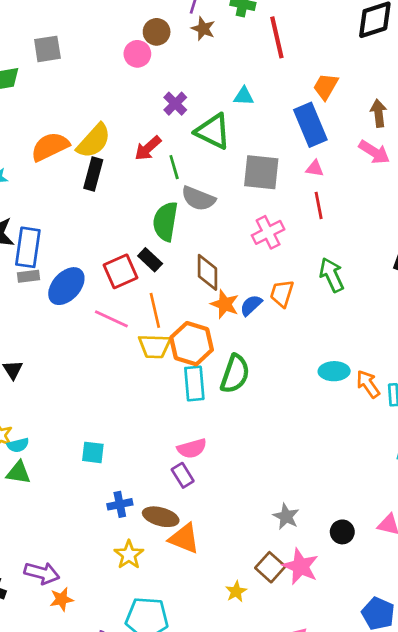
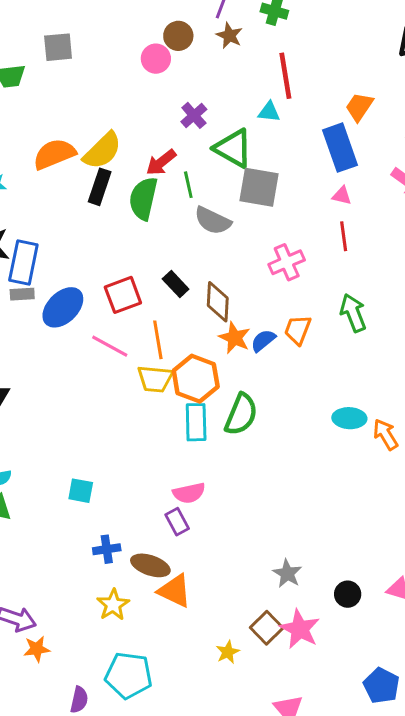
red line: (277, 37) -> (285, 76), moved
gray square: (261, 172) -> (259, 187), moved
green semicircle: (165, 221) -> (143, 199), moved
black rectangle: (150, 260) -> (176, 284), moved

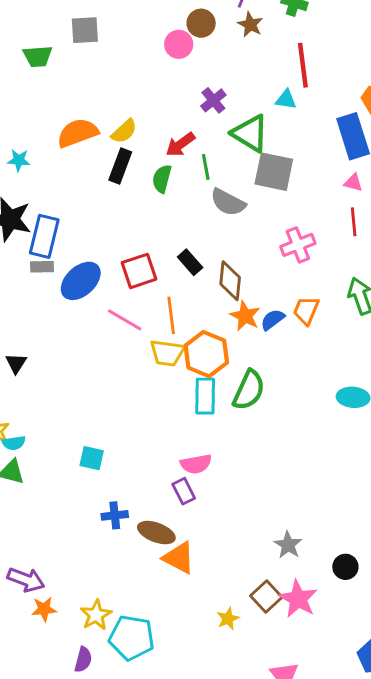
yellow semicircle: (102, 151) -> (124, 131), size x0.7
green semicircle: (143, 199) -> (162, 179), size x0.7
yellow star: (113, 605) -> (96, 615), moved

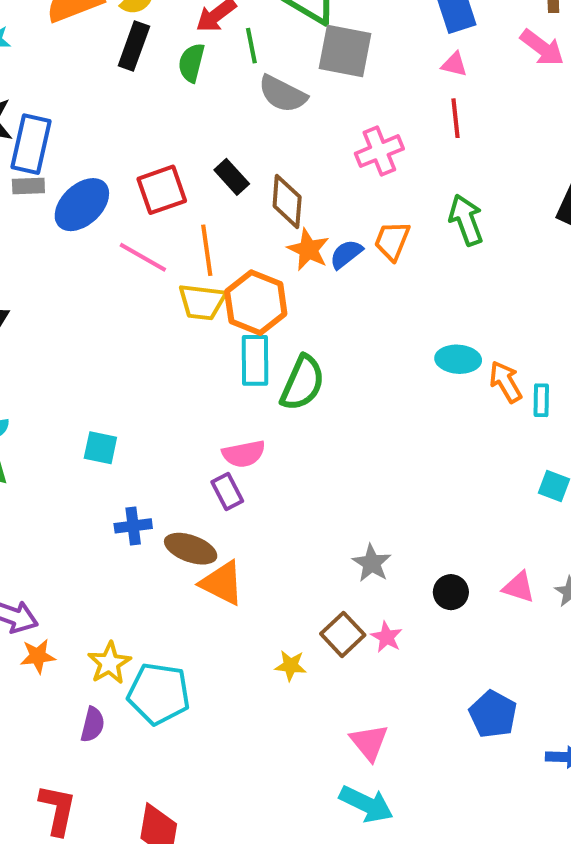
green semicircle: (249, 390) -> (302, 383), moved
pink star: (298, 599) -> (387, 637), size x0.6
yellow star: (228, 619) -> (291, 666), turned 30

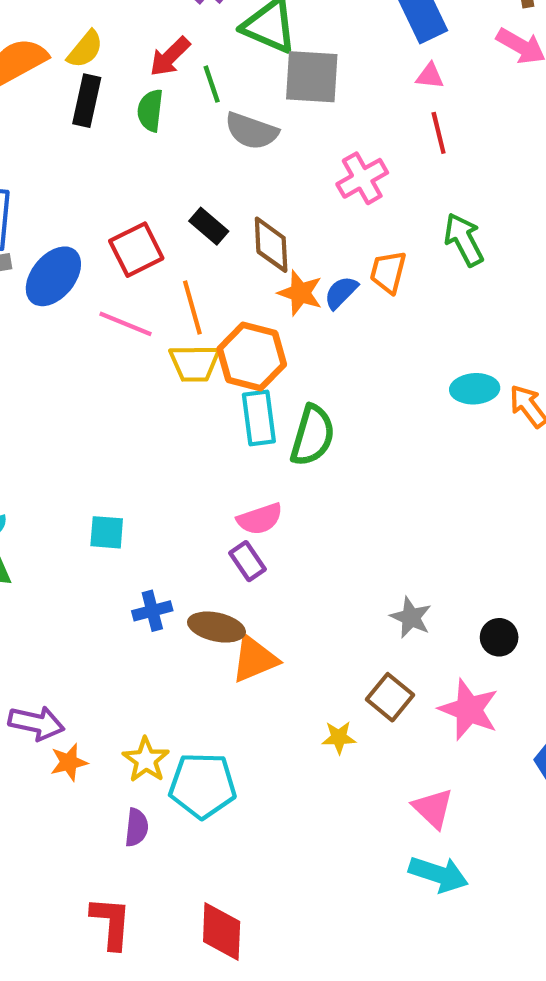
orange triangle: (222, 583) -> (255, 659), turned -42
pink star: (387, 637) -> (469, 710), moved, size x1.8

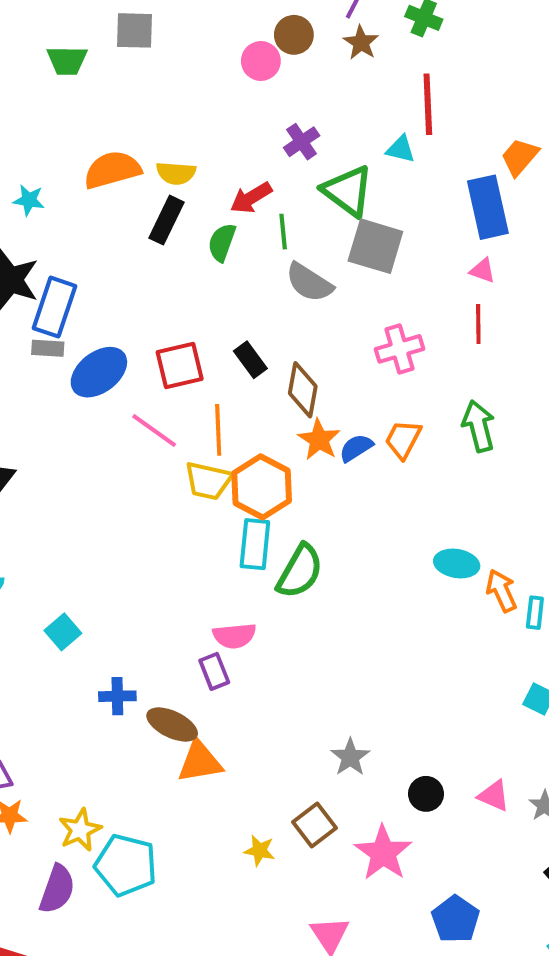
yellow semicircle: (85, 49) -> (176, 173), turned 42
cyan square: (107, 532) -> (63, 632), moved, turned 32
purple semicircle: (137, 827) -> (57, 889), size x1.4

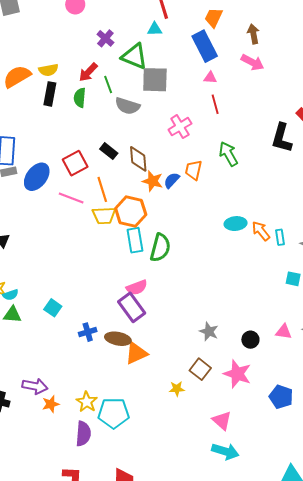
purple rectangle: (214, 671) -> (132, 307), size x1.6

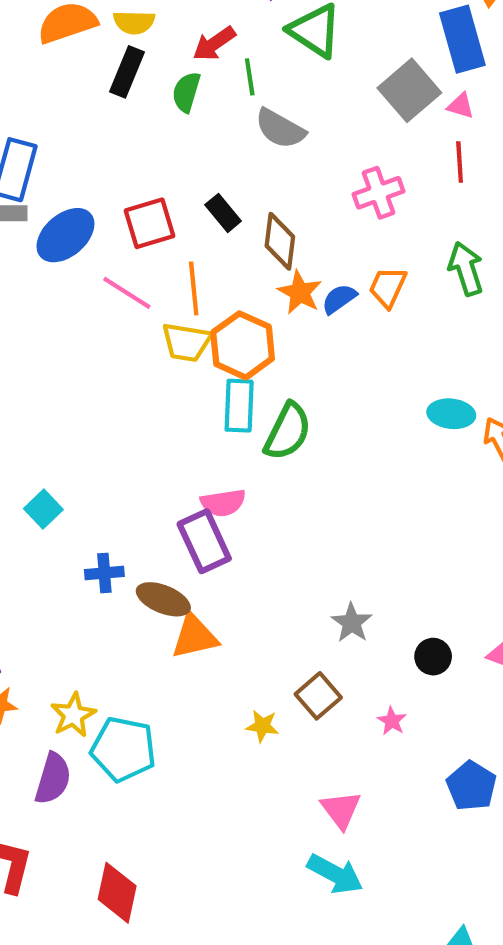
gray square: (155, 80) -> (409, 90), moved, turned 36
pink star: (237, 374) -> (392, 721), size x0.5

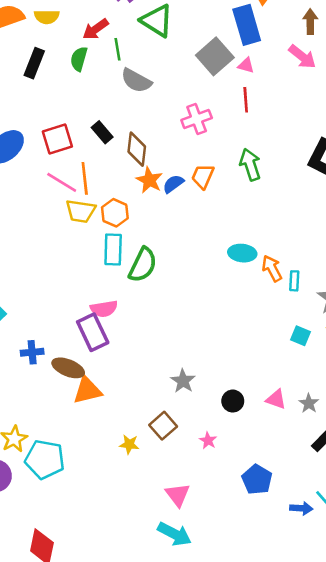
black rectangle: (127, 72) -> (34, 63), moved
pink line: (127, 293) -> (62, 182), moved
orange hexagon: (243, 345) -> (115, 213), size x0.7

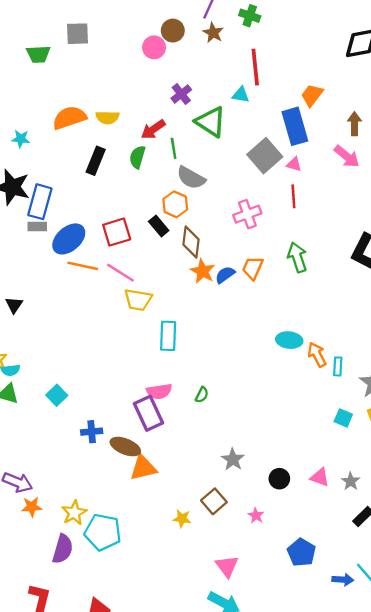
orange line: (85, 178) -> (83, 266), moved, turned -72
orange hexagon: (115, 213) -> (175, 204), moved
green semicircle: (143, 265) -> (202, 395), moved, size x0.5

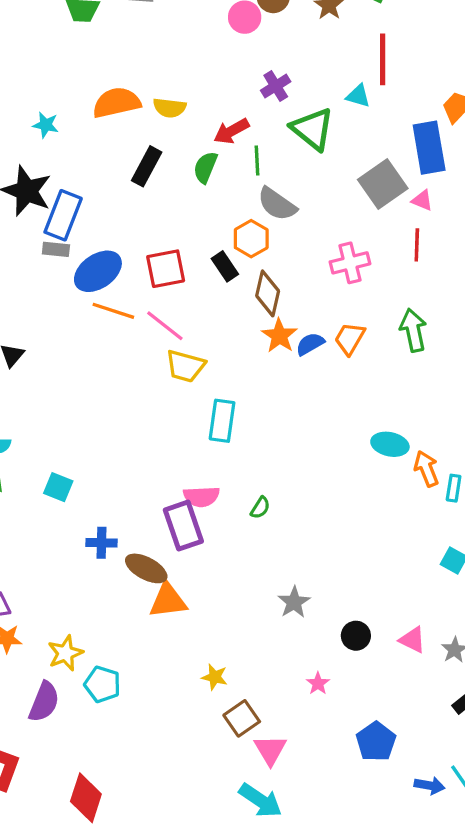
cyan square: (57, 395) -> (58, 487), turned -30
brown square: (214, 501) -> (242, 718), moved
cyan pentagon: (103, 532) -> (102, 684), size x0.7

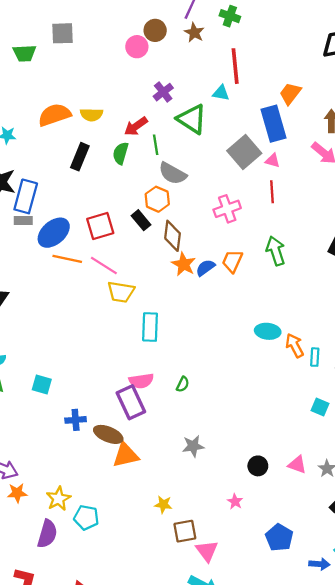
gray star: (294, 602) -> (193, 446), moved, turned 30
brown square: (242, 718) -> (185, 531), turned 30

